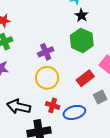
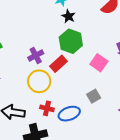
red rectangle: (85, 78) -> (58, 64), moved

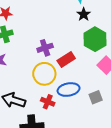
green hexagon: (71, 41) -> (95, 39), moved
blue ellipse: (69, 114) -> (69, 90), moved

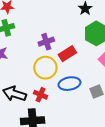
red cross: (48, 102) -> (40, 95), moved

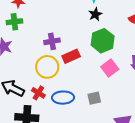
blue ellipse: (69, 84) -> (63, 98), moved

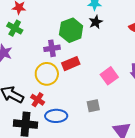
green cross: (14, 22) -> (15, 28), turned 35
green hexagon: (103, 41) -> (71, 30), moved
blue ellipse: (63, 98) -> (56, 116), moved

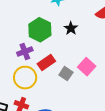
black star: (96, 22) -> (71, 28), moved
gray square: (93, 106) -> (66, 74), moved, turned -32

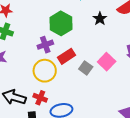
black star: (71, 28) -> (100, 19), moved

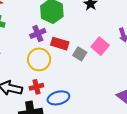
red rectangle: (66, 56) -> (60, 44), turned 54
red cross: (40, 98) -> (36, 87), turned -32

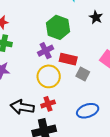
gray square: (80, 54) -> (83, 74), moved
blue ellipse: (58, 98) -> (88, 111), moved

